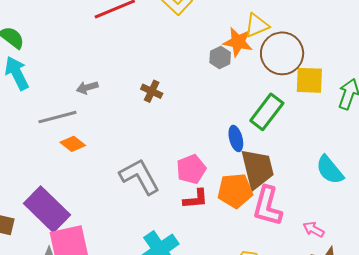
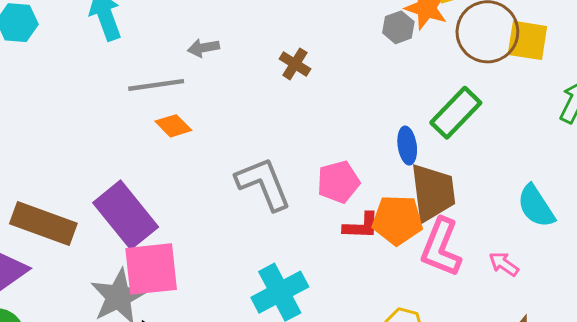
yellow square: (309, 80) -> (527, 40), moved
red L-shape: (196, 199) -> (361, 226), moved
pink arrow: (314, 229) -> (504, 264), moved

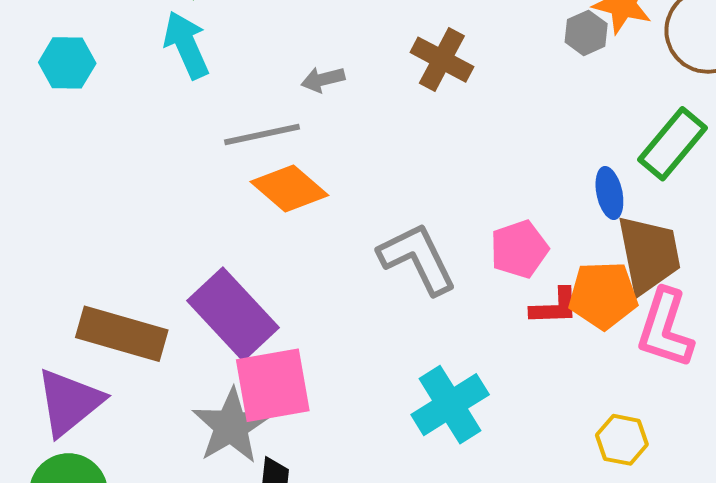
brown cross: (295, 64) -> (442, 60), moved, size x1.4
orange diamond: (173, 126) -> (289, 188), size x1.5

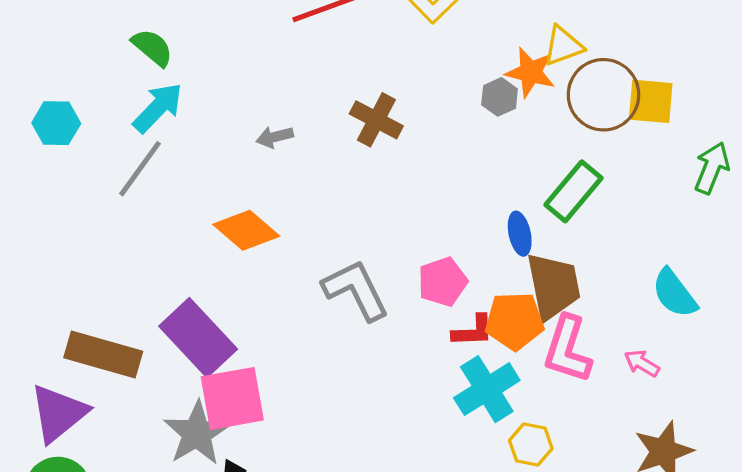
cyan arrow: (186, 45) -> (158, 108), turned 68
gray line: (262, 134) -> (140, 169), moved, turned -42
cyan cross: (450, 405) -> (487, 389), moved

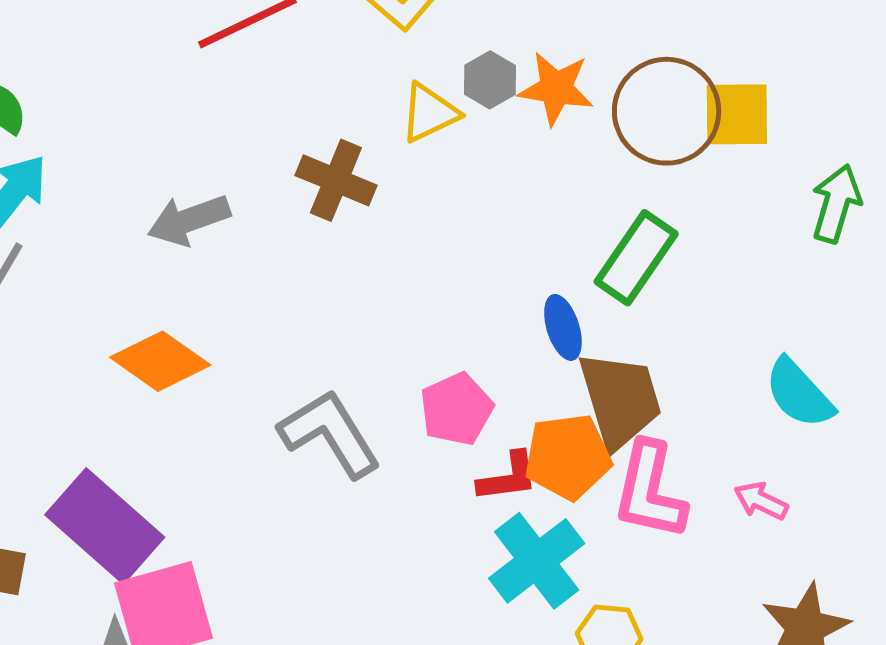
yellow triangle: (563, 46) -> (429, 113), moved
gray hexagon: (500, 97) -> (490, 80), moved
gray arrow: (275, 137) -> (189, 220), size x1.5

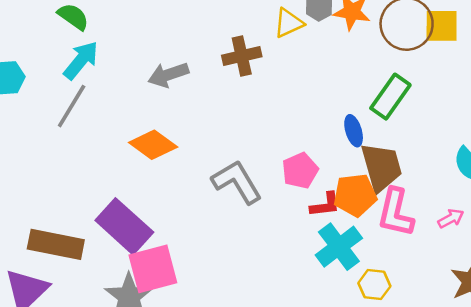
brown cross: (336, 180) -> (242, 56), turned -36
pink arrow: (761, 501) -> (451, 218), turned 125

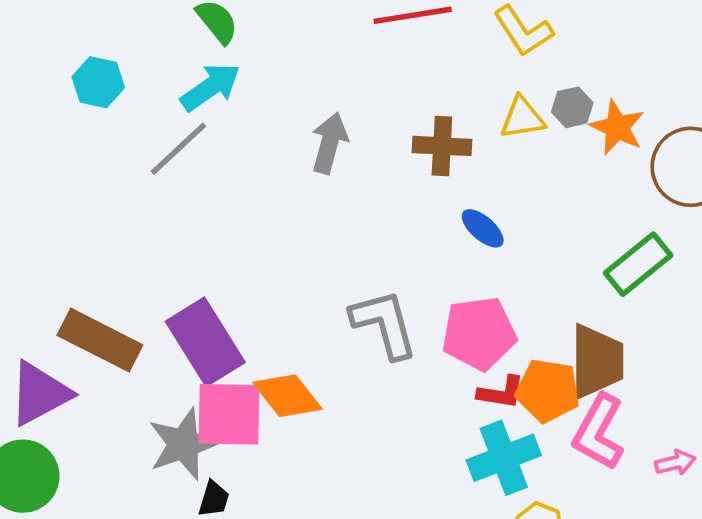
gray arrow: (168, 75) -> (329, 143), turned 108
blue ellipse: (354, 131) -> (483, 228), moved, turned -48
orange diamond: (153, 145) -> (288, 396), moved
pink pentagon: (300, 171) -> (479, 333), size x1.4

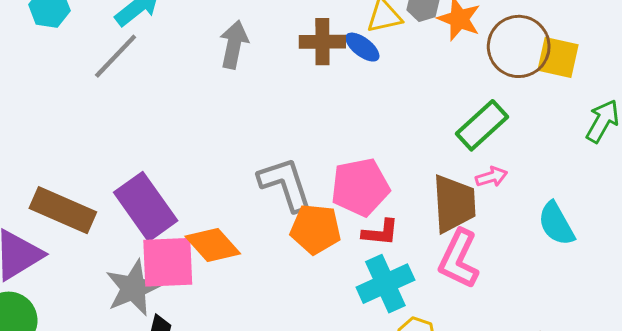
blue ellipse: (483, 228) -> (362, 47), moved
orange pentagon: (548, 391) -> (316, 229), moved
pink arrow: (675, 463) -> (491, 177), moved

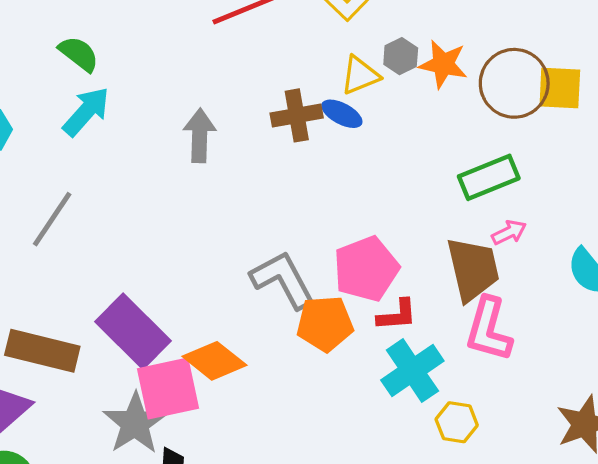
gray line: (116, 56) -> (52, 219), moved
green rectangle: (482, 125) -> (489, 177), turned 30

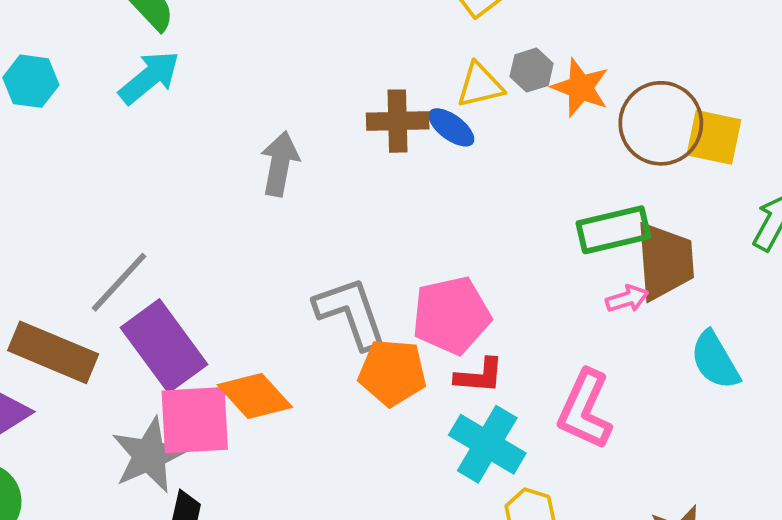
gray arrow: (200, 136) -> (280, 164), moved
gray line: (52, 219) -> (119, 282), moved
brown trapezoid: (473, 269) -> (665, 261), moved
cyan cross: (412, 370) -> (487, 444), turned -34

